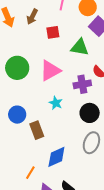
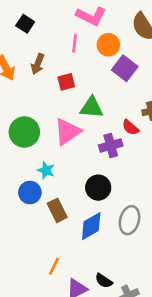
green triangle: (80, 47) -> (92, 107), moved
cyan star: (56, 103) -> (46, 170), moved
black circle: (90, 113) -> (98, 188), moved
blue diamond: (56, 157) -> (91, 226), moved

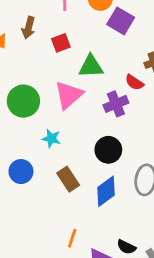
blue circle: (30, 193) -> (21, 172), moved

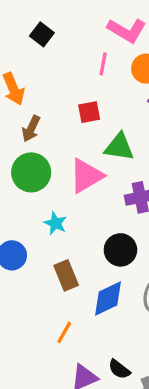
brown arrow: (28, 28) -> (31, 129), moved
orange line: (72, 238) -> (64, 332), moved

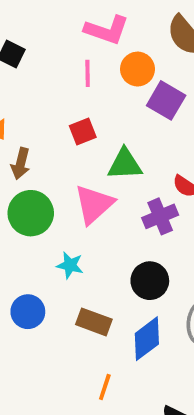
brown rectangle: (66, 275) -> (94, 322), turned -36

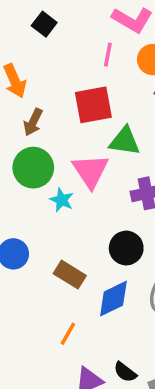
red square: (83, 132) -> (93, 105), size x1.6
pink triangle: (94, 204) -> (90, 171), turned -33
cyan star: (70, 265) -> (62, 200), moved

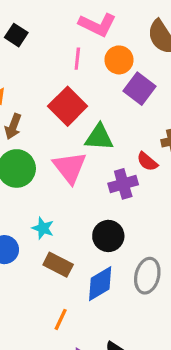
red square: (93, 105) -> (68, 106), turned -30
cyan star: (62, 200) -> (43, 228), moved

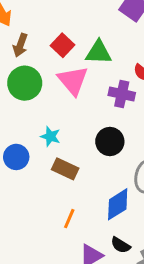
red square: (68, 106) -> (62, 45), moved, size x0.7
purple cross: (123, 184) -> (122, 94), turned 30
blue diamond: (100, 284) -> (118, 204), moved

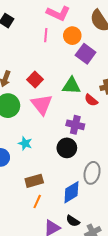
green triangle: (99, 52) -> (71, 86), moved
purple cross: (122, 94) -> (75, 125), moved
brown rectangle: (65, 169) -> (34, 181), moved, turned -42

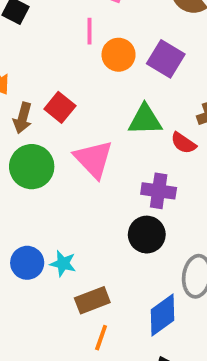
orange circle: (72, 36) -> (119, 55), moved
red square: (35, 80) -> (60, 107), moved
cyan star: (25, 143) -> (63, 264), moved

